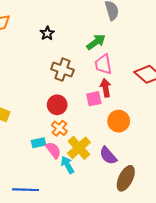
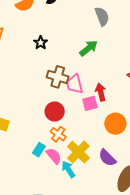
pink trapezoid: (103, 64) -> (75, 84), moved
cyan rectangle: (39, 143) -> (39, 150), turned -40

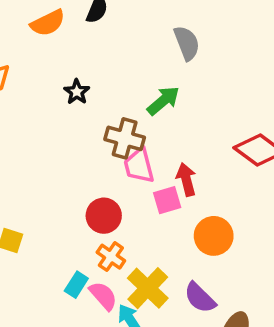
brown cross: (58, 77) -> (125, 138), moved

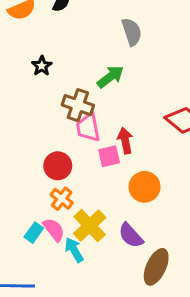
cyan rectangle: (76, 285) -> (34, 233), moved

